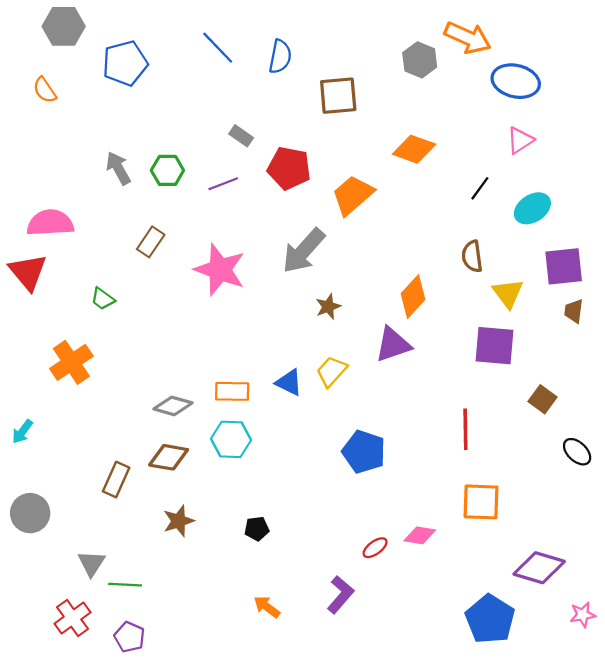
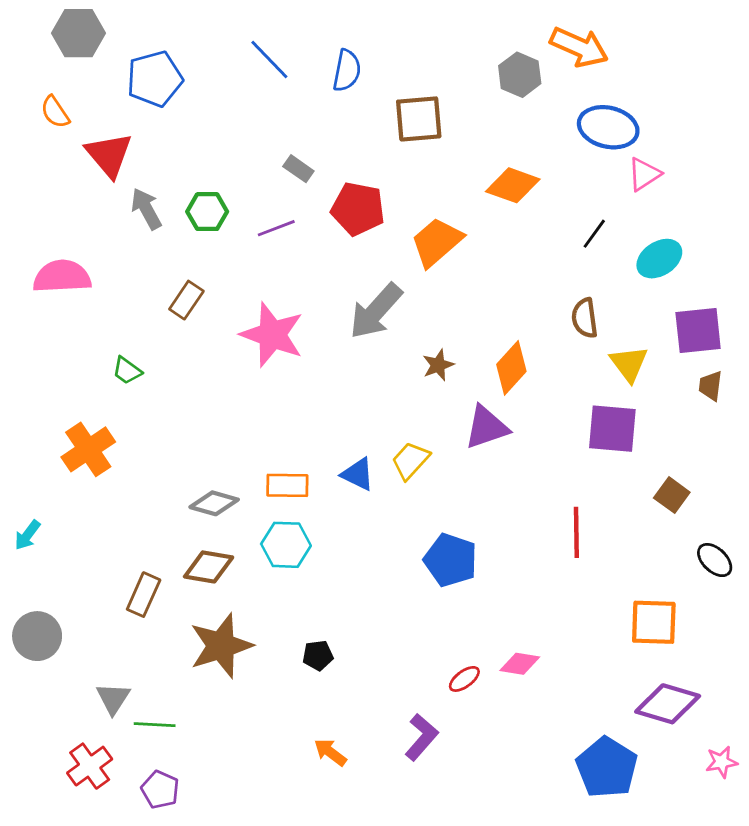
blue ellipse: (516, 81) -> (608, 127), moved
red triangle: (28, 272) -> (109, 155), moved
brown star: (328, 307) -> (438, 365), moved
orange square: (481, 502) -> (654, 622), moved
brown star: (179, 521) -> (221, 646), size x1.6

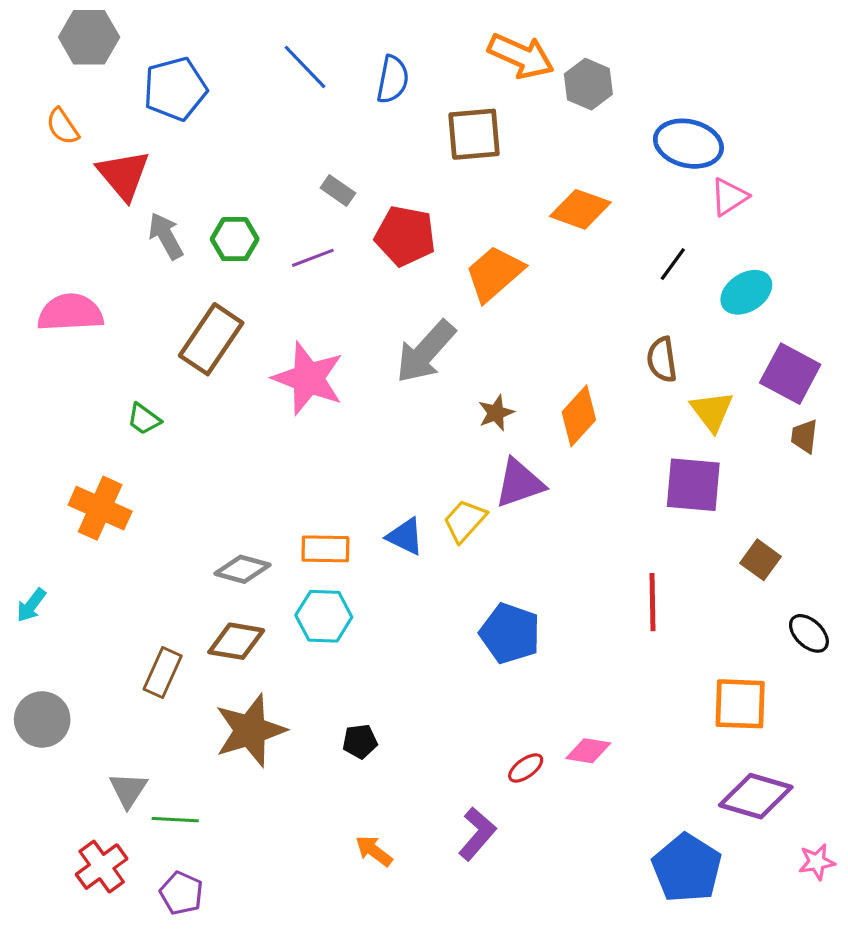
orange arrow: (579, 47) -> (521, 56), moved
brown rectangle: (186, 300) -> (211, 339), size x1.6
purple square: (698, 330) -> (790, 374), turned 34
purple triangle: (486, 427) -> (519, 483), moved
orange cross: (88, 449) -> (100, 508), turned -32

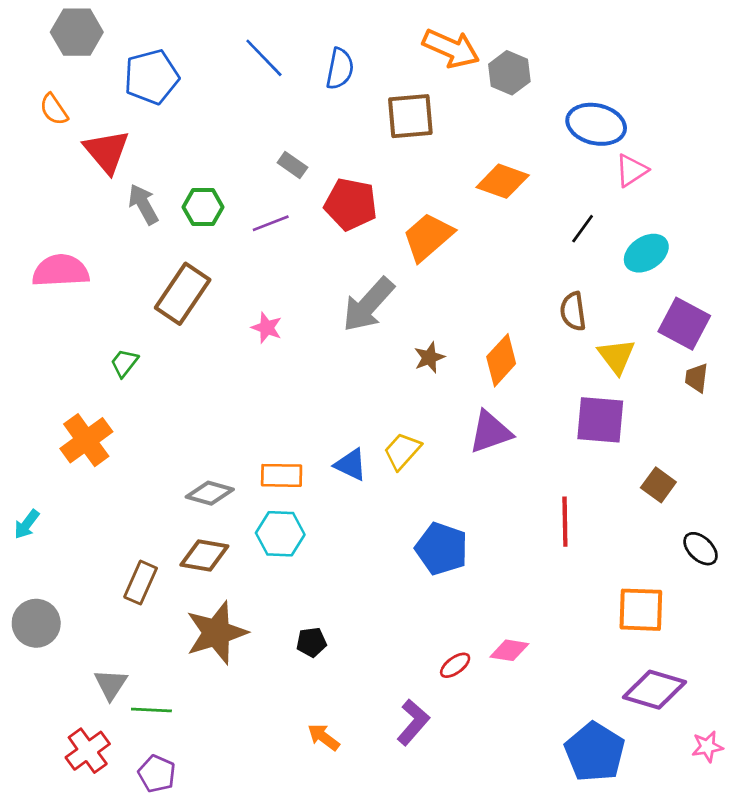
pink star: (308, 378) -> (267, 328), size x0.5
green trapezoid: (144, 419) -> (124, 363), turned 92
purple triangle: (519, 483) -> (490, 432), moved
orange cross: (100, 508) -> (86, 440), turned 30

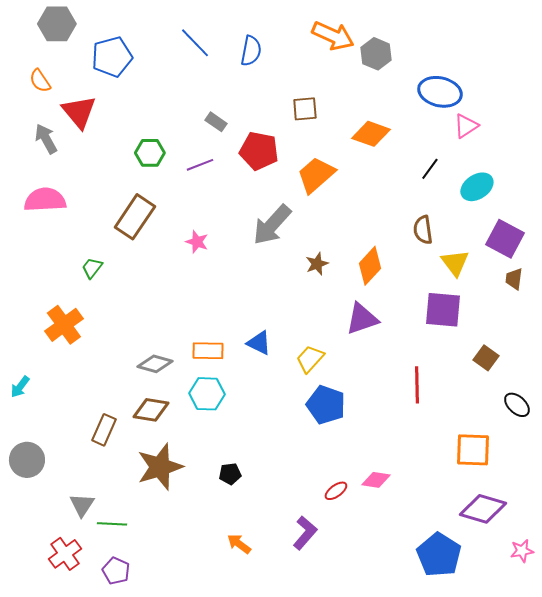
brown square: (410, 116) -> (305, 109), moved, size x0.7
gray arrow: (143, 204) -> (46, 139), moved
yellow trapezoid: (402, 451) -> (310, 359), moved

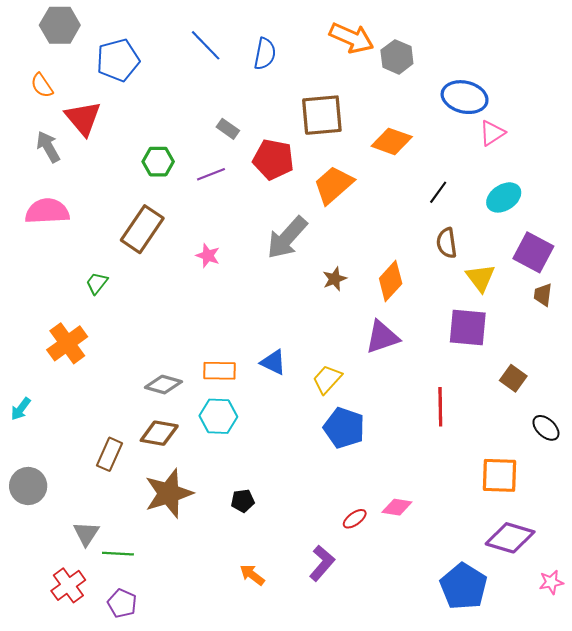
brown square: (305, 109) -> (322, 115), size x1.6
black line: (430, 169) -> (438, 192), moved

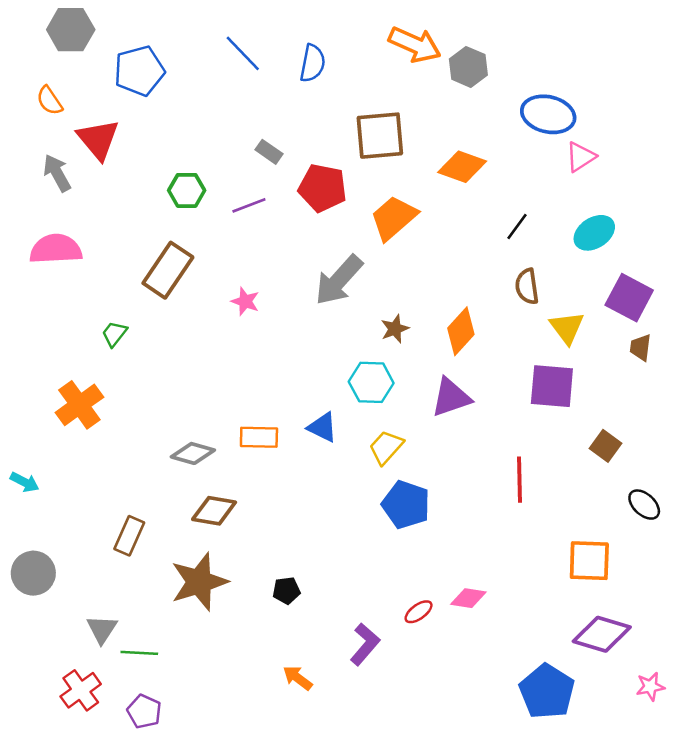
cyan arrow: (21, 409) -> (25, 482), turned -100
cyan hexagon: (218, 416) -> (371, 382), moved
brown diamond: (159, 433) -> (214, 511), moved
purple L-shape: (322, 563) -> (365, 644), moved

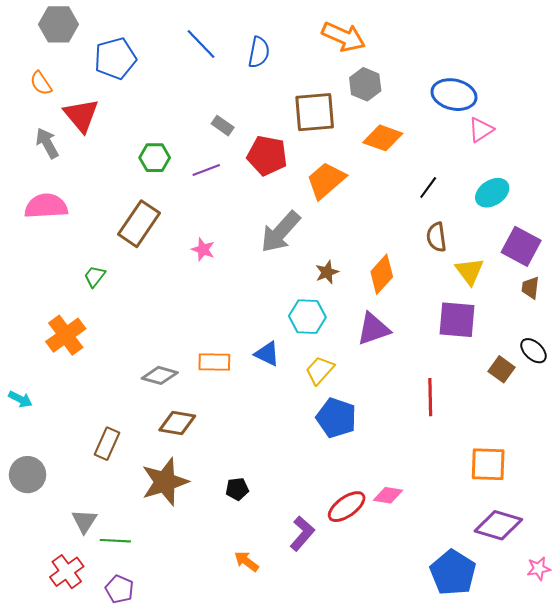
gray hexagon: (468, 67) -> (365, 84), moved
black ellipse: (644, 505) -> (534, 351), moved
red ellipse: (419, 612) -> (347, 507), size x1.6

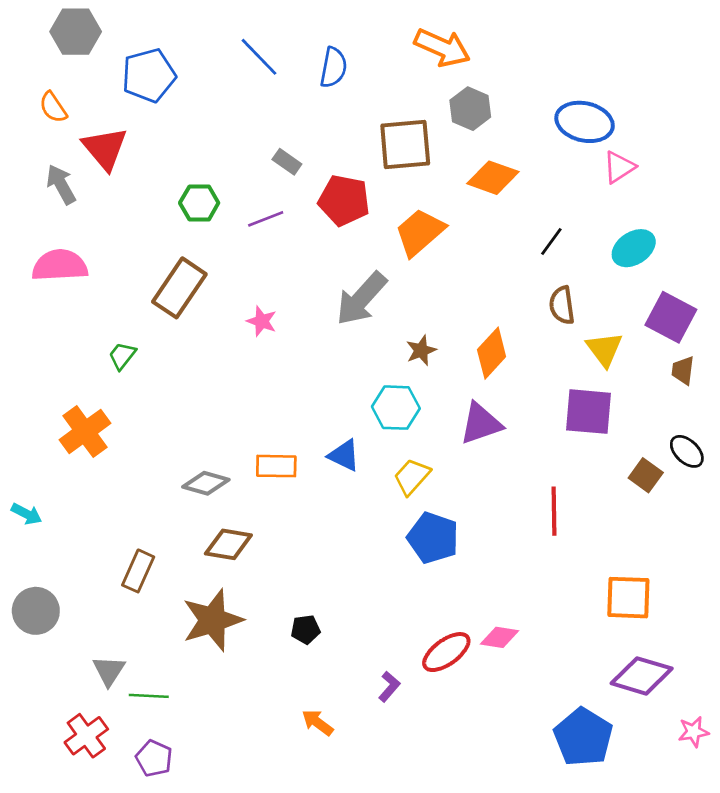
purple L-shape: (302, 533) -> (389, 687), size x0.7

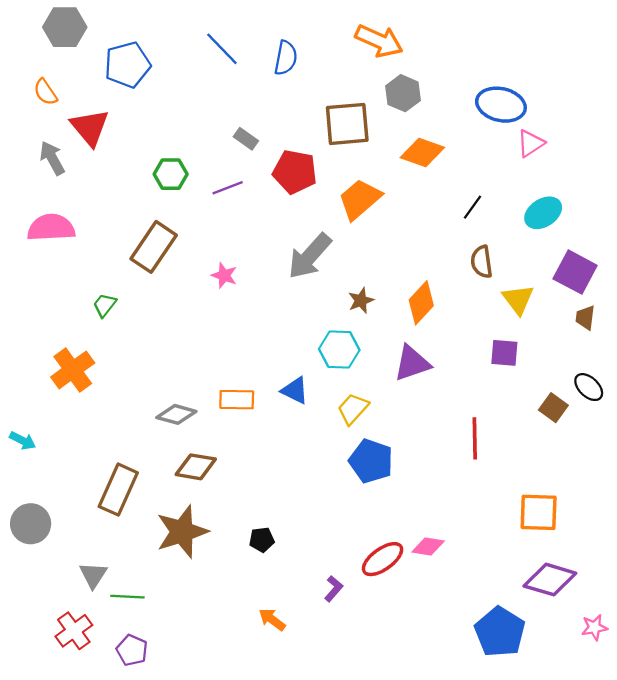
purple square: (589, 412) -> (504, 353), size x0.7
brown rectangle: (138, 571) -> (118, 490), size x1.4

